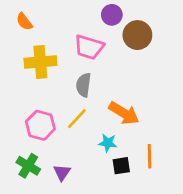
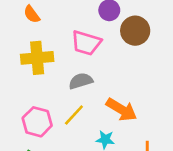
orange semicircle: (24, 22) -> (32, 14), moved
gray semicircle: (84, 85) -> (81, 81), turned 65

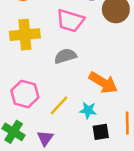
yellow line: (74, 115) -> (59, 105), moved

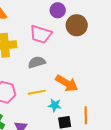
yellow line: (59, 105) -> (37, 92), moved, turned 36

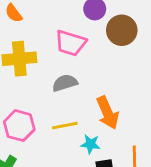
orange arrow: (67, 83) -> (108, 113), turned 35

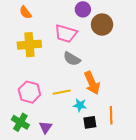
gray semicircle: (65, 83) -> (72, 59), moved, turned -132

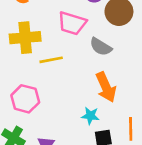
gray semicircle: (72, 59) -> (101, 47), moved
yellow line: (62, 92) -> (51, 60), moved

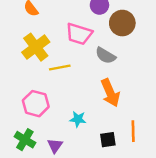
yellow cross: (25, 38) -> (36, 47), turned -32
cyan star: (90, 116) -> (78, 119), moved

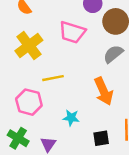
gray semicircle: (105, 55) -> (113, 54), moved, turned 110
yellow line: (60, 67) -> (53, 78), moved

